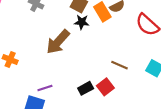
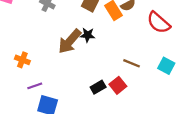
black star: (82, 22) -> (88, 35), moved
purple line: (45, 88) -> (35, 86), moved

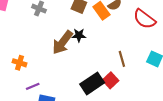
brown line: (132, 63) -> (122, 59), turned 56
black rectangle: (98, 87) -> (92, 83), size x1.6

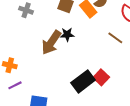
brown line: (122, 59) -> (115, 38), moved, turned -35
purple line: (33, 86) -> (15, 85), moved

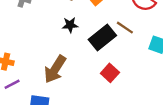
brown arrow: (51, 42) -> (55, 69), moved
black rectangle: (83, 81) -> (102, 37), moved

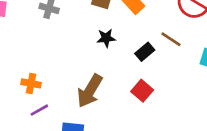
black rectangle: (102, 37) -> (145, 52), size x0.6
red square: (110, 73) -> (142, 91), moved

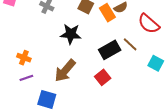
black star: (106, 38) -> (71, 34), moved, size x1.5
black rectangle: (145, 52) -> (110, 50), size x1.5

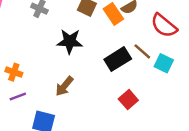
cyan square: (156, 63) -> (164, 63), moved
brown arrow: (65, 71) -> (64, 86), size x0.7
red square: (103, 77) -> (128, 100), moved

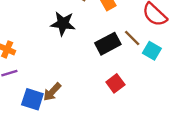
brown arrow: (64, 86) -> (52, 92), moved

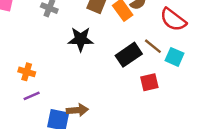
red square: (115, 83) -> (149, 82), moved, turned 30
brown arrow: (52, 92) -> (77, 110), turned -132

